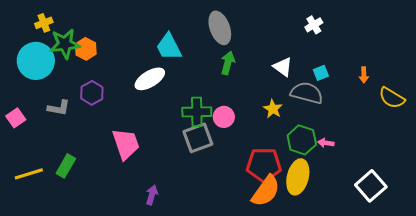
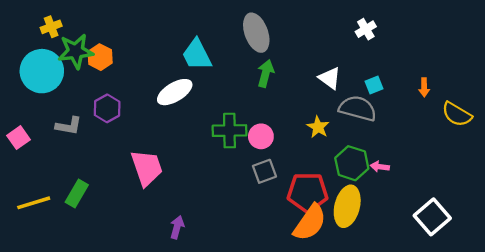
gray square: (198, 138) -> (264, 171), moved, size x0.7

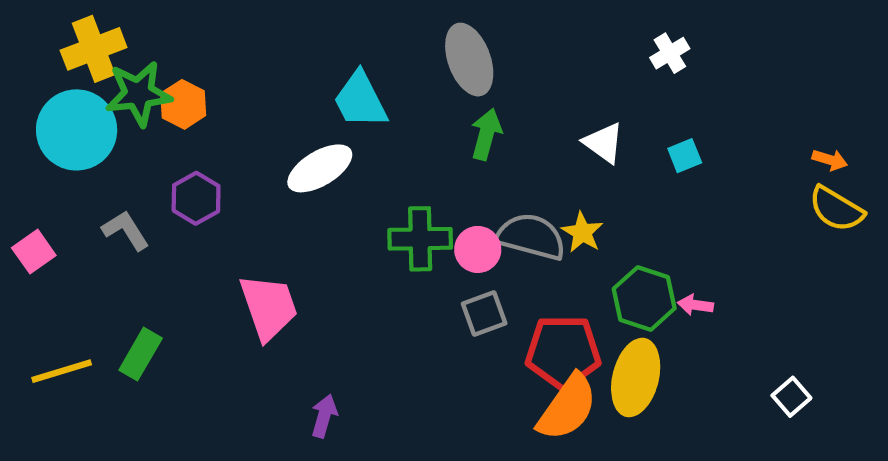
yellow cross: (51, 27) -> (94, 49), size x1.6
orange arrow: (424, 87) -> (830, 160), moved, turned -72
gray semicircle: (358, 108) -> (531, 237), moved
gray L-shape: (69, 126) -> (126, 230), turned -132
white square: (432, 217) -> (791, 397), size x0.6

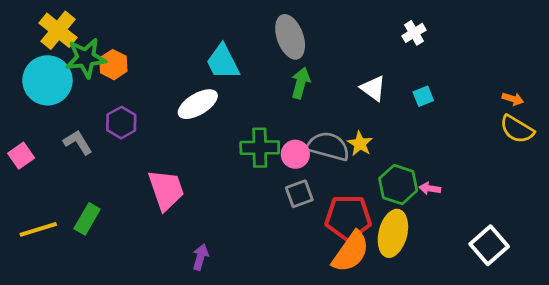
yellow cross: (94, 49) -> (58, 30), turned -30
white square: (791, 397) -> (489, 245), size x1.6

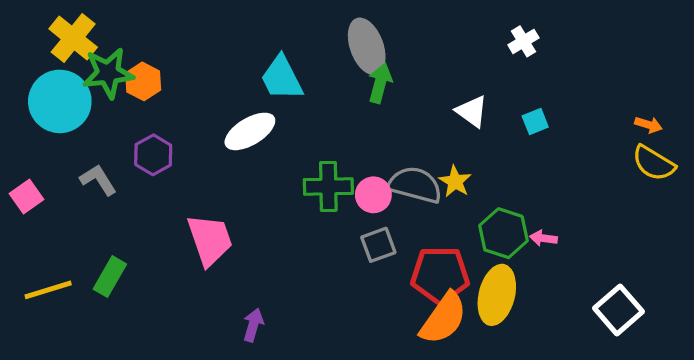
green arrow: (301, 83) -> (380, 83), moved

